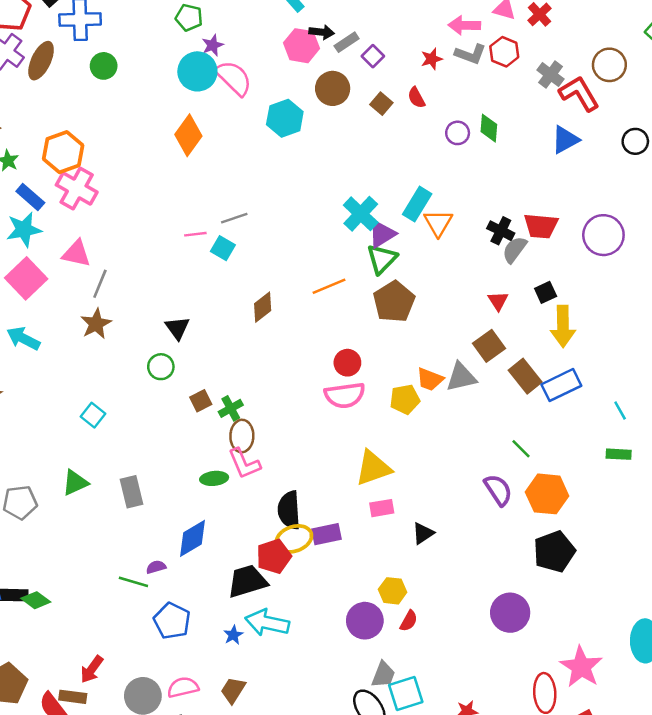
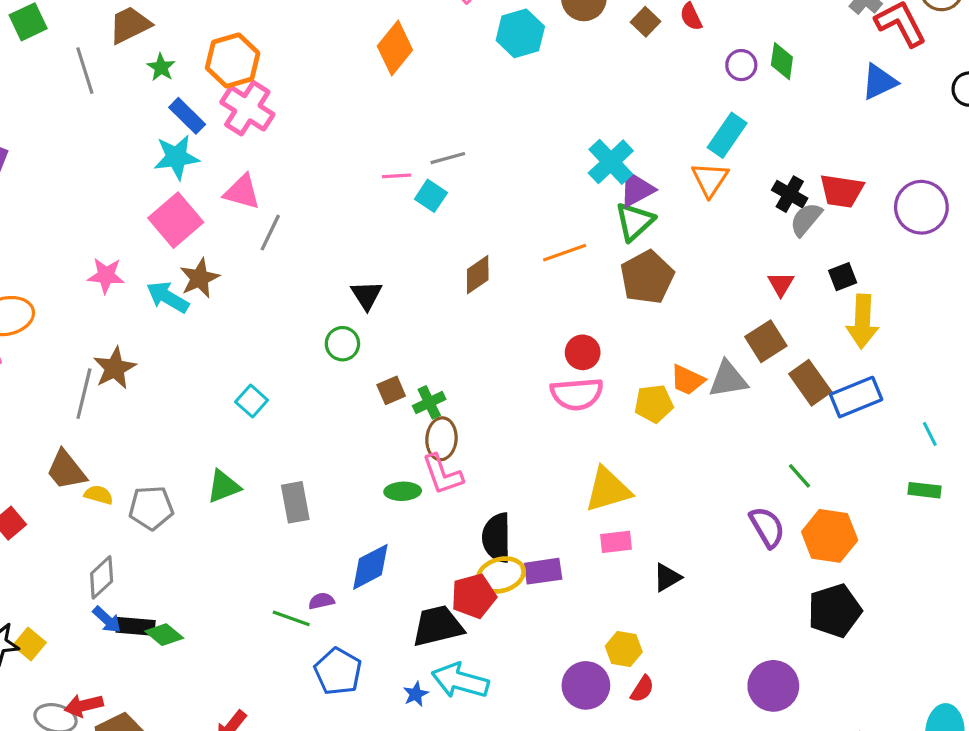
cyan rectangle: (417, 204) -> (727, 135), moved
brown star: (96, 324) -> (200, 278), moved

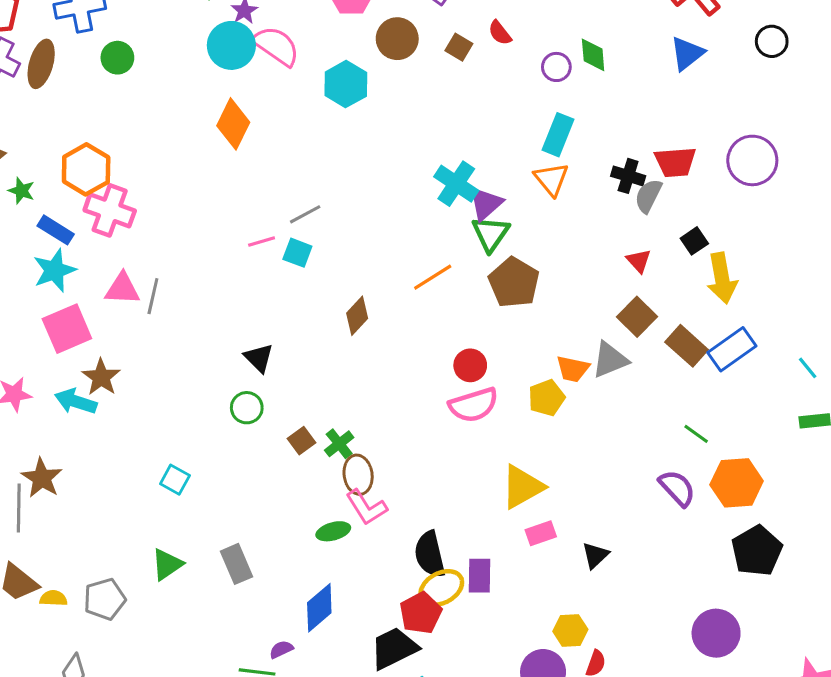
pink square: (176, 220) -> (67, 329), turned 30
gray line: (270, 233) -> (153, 296), moved
purple rectangle: (543, 571) -> (480, 576), turned -68

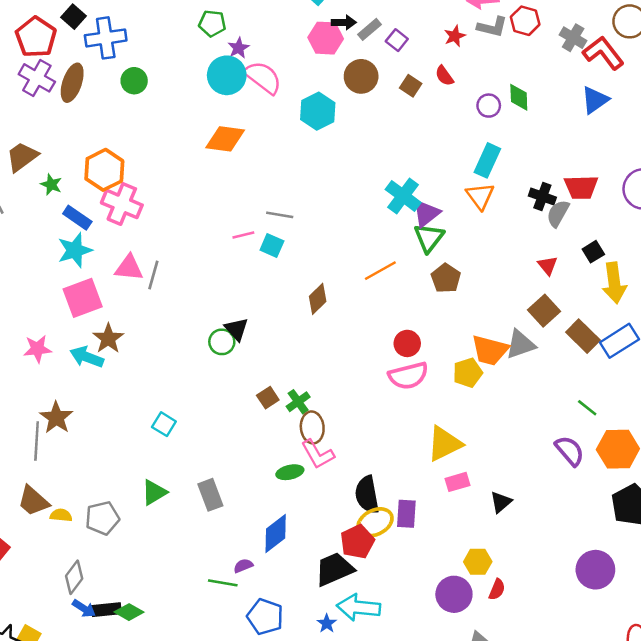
orange diamond: (233, 124) -> (225, 139), turned 69
gray line: (305, 214) -> (280, 215), turned 35
brown pentagon: (514, 283) -> (446, 278), size x0.7
orange trapezoid: (573, 369) -> (490, 350), size x1.4
green circle: (247, 408) -> (222, 342), moved

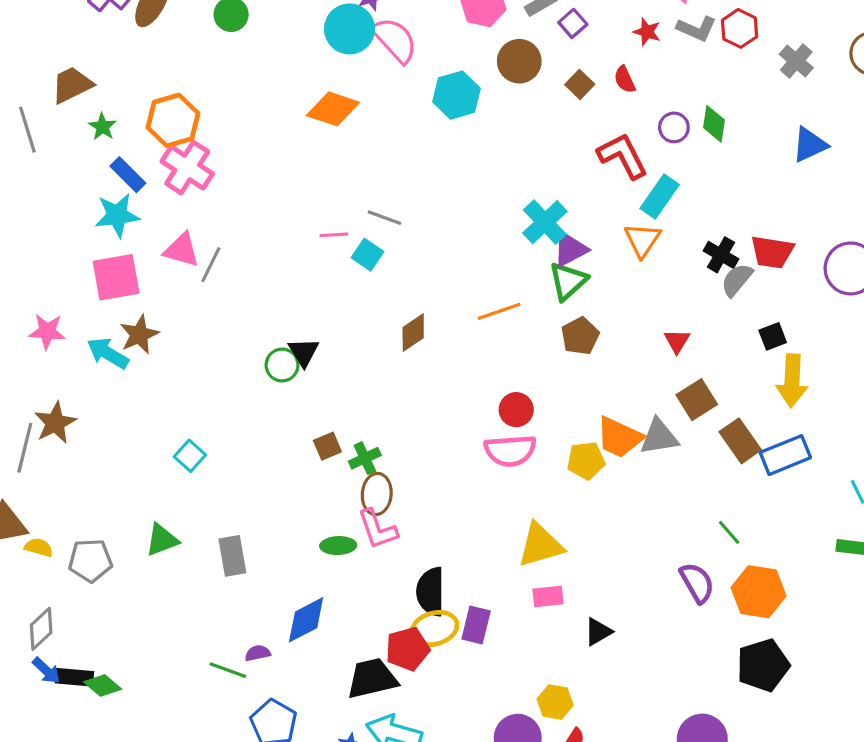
red star: (455, 36) -> (647, 32), turned 30
red L-shape: (603, 53) -> (623, 156), moved
red triangle: (548, 266) -> (677, 341), moved

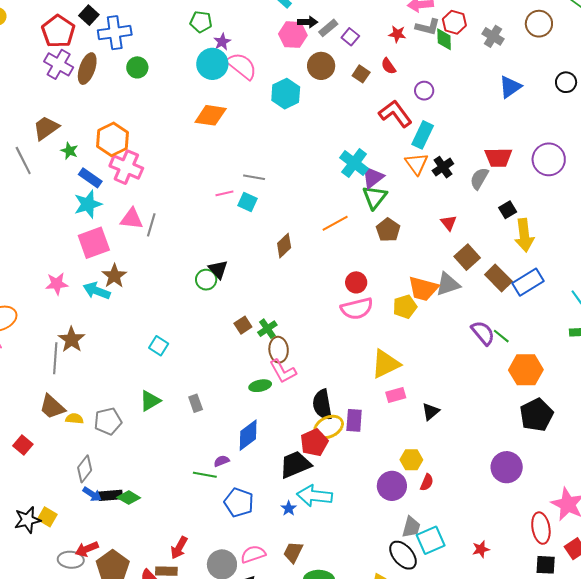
green diamond: (714, 124) -> (444, 39), moved
black cross: (721, 255) -> (443, 167), moved, turned 35
gray rectangle: (232, 556) -> (196, 403), size x0.7
purple semicircle: (697, 583) -> (483, 333), moved

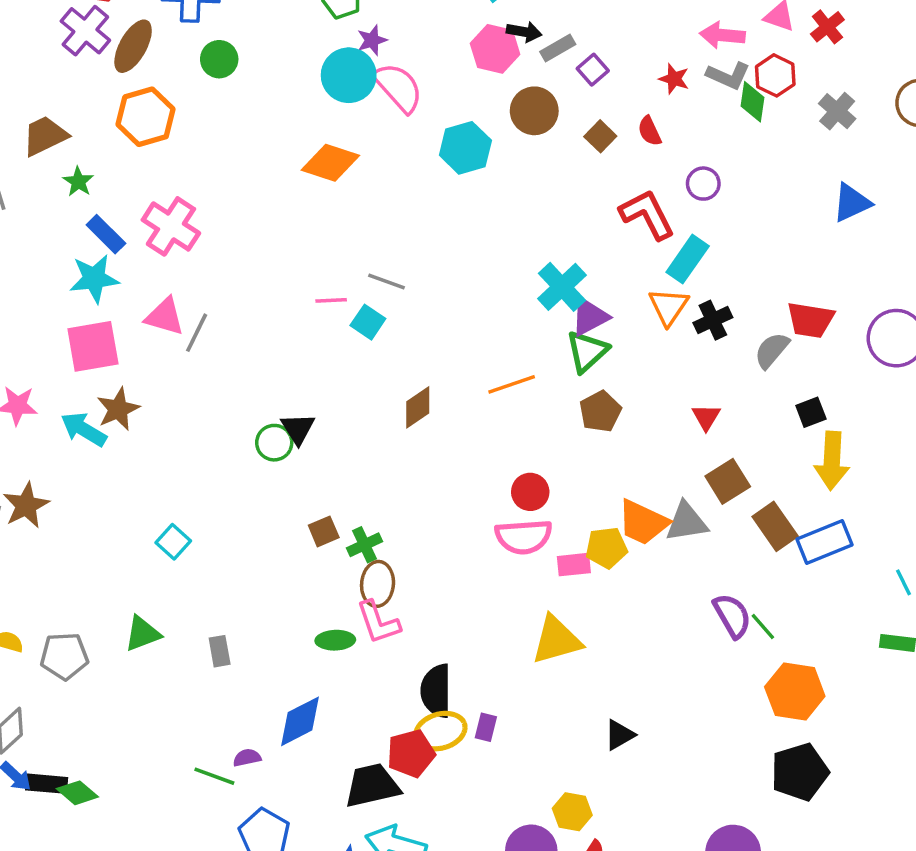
orange hexagon: (112, 139) -> (146, 117), moved
pink rectangle: (396, 395) -> (574, 565), moved
purple rectangle: (354, 420) -> (486, 727), size x0.7

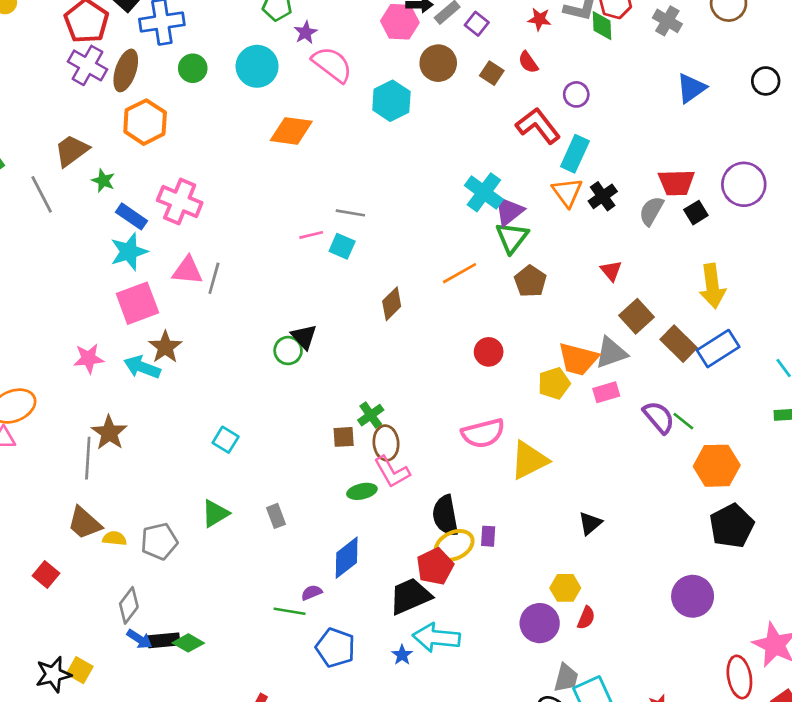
cyan circle: (349, 75) -> (257, 66), moved
black square: (811, 412) -> (696, 213), moved
brown square: (324, 531) -> (344, 437), moved, turned 30
pink semicircle: (524, 537) -> (483, 433), moved
pink rectangle: (574, 565) -> (606, 392), moved

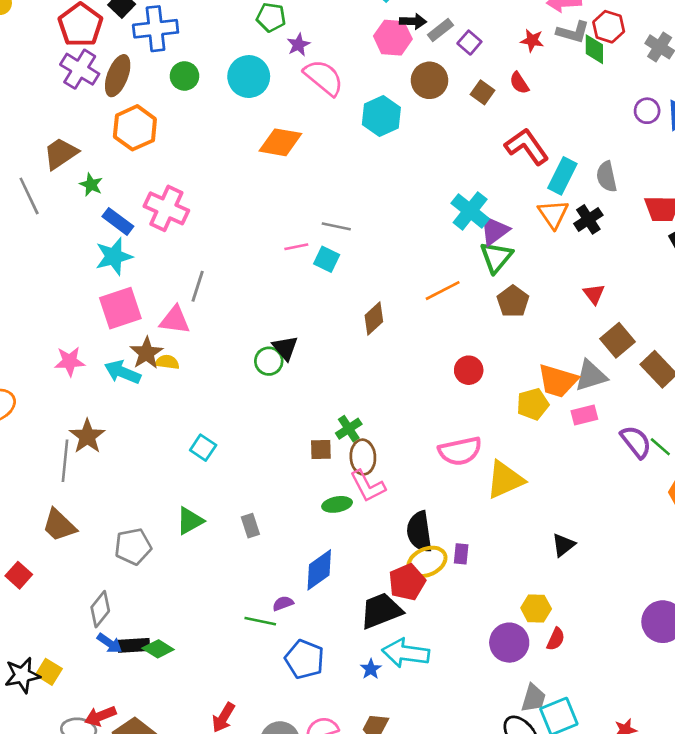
purple circle: (576, 94) -> (647, 111), moved
gray semicircle: (651, 211) -> (607, 177), moved, turned -44
pink triangle: (188, 271) -> (175, 320), moved
yellow semicircle: (114, 538) -> (167, 362), moved

